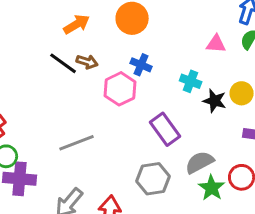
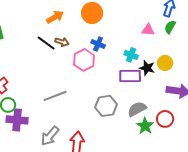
purple rectangle: (165, 129) -> (130, 76), moved, turned -55
gray hexagon: (153, 179) -> (106, 106), moved

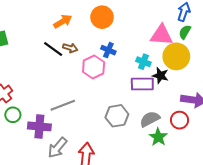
pink triangle: (148, 30) -> (161, 35), size x1.6
yellow circle: (165, 63) -> (176, 56), moved, size x1.6
red circle: (165, 119) -> (180, 120), moved
purple cross: (17, 120) -> (39, 126), moved

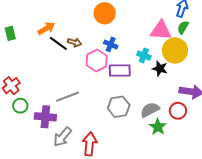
orange arrow: (63, 21) -> (46, 28), moved
purple rectangle: (142, 84) -> (120, 71), moved

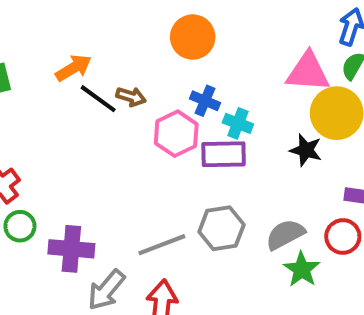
cyan cross: (144, 55) -> (238, 123), moved
gray line: (67, 97) -> (162, 245), moved

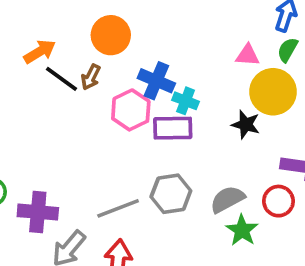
orange circle: (193, 37) -> (111, 35), moved
pink triangle: (308, 72) -> (247, 55), size x0.6
brown arrow: (131, 97) -> (91, 77), turned 100
blue cross: (205, 101) -> (156, 81), size x1.4

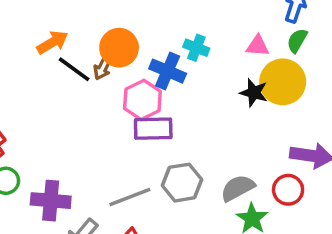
orange circle: (111, 35) -> (119, 48), moved
cyan cross: (186, 101) -> (196, 48), moved
black star: (246, 125) -> (254, 93), moved
purple rectangle: (173, 128) -> (153, 129), moved

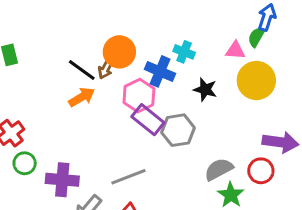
green semicircle: (297, 41) -> (256, 37), moved
orange arrow: (52, 42) -> (82, 97), moved
black star: (254, 93) -> (205, 90), moved
purple rectangle: (153, 129) -> (148, 120), turned 40
gray hexagon: (182, 183) -> (178, 130), moved

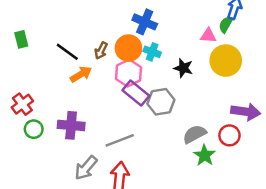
orange circle: (119, 52) -> (128, 48), moved
cyan cross: (184, 52) -> (152, 52), moved
black line: (82, 70) -> (67, 52), moved
blue cross: (160, 71) -> (145, 22), moved
purple cross: (62, 180) -> (71, 125), moved

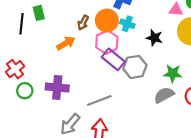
green rectangle: (21, 39) -> (39, 13), moved
black line: (67, 52) -> (22, 24), moved, turned 60
green star: (205, 155) -> (173, 73), moved, turned -30

